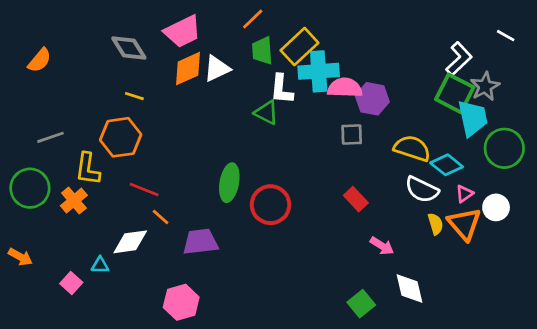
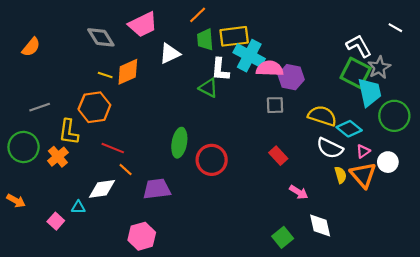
yellow rectangle: (299, 47) -> (234, 36), turned 36
white L-shape: (459, 59) -> (359, 46), turned -76
orange diamond: (188, 69) -> (128, 72), moved
cyan cross: (319, 71) -> (249, 56), turned 32

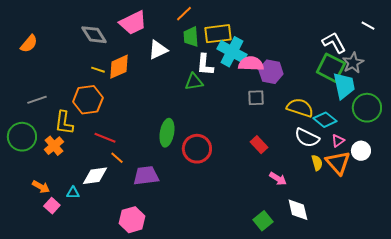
green triangle: (208, 88) -> (194, 82), turned -36
orange arrow: (16, 201) -> (41, 187), moved

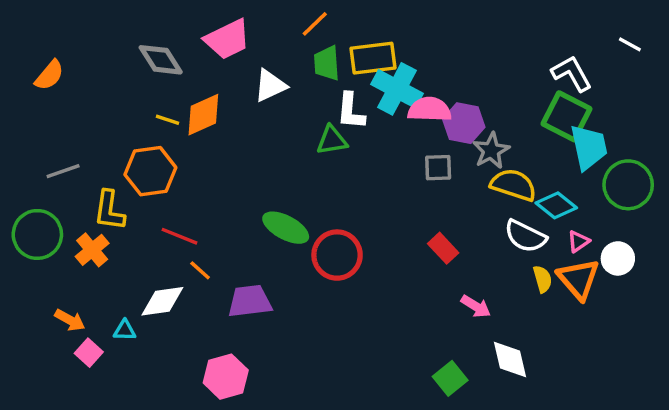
gray star: (353, 63) -> (491, 151), moved
green ellipse: (167, 133) -> (286, 228), turned -72

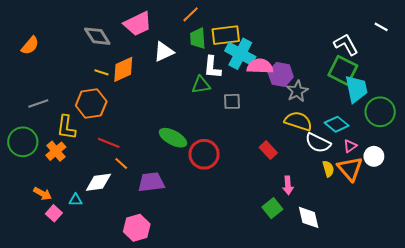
gray square: (438, 168) -> (232, 101), moved
yellow semicircle: (513, 185) -> (298, 121), moved
pink arrow: (476, 306) -> (288, 185), turned 54
green square: (450, 378) -> (272, 208), moved

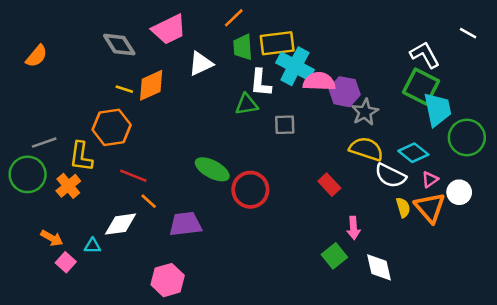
gray line: (38, 104) -> (44, 143), moved

